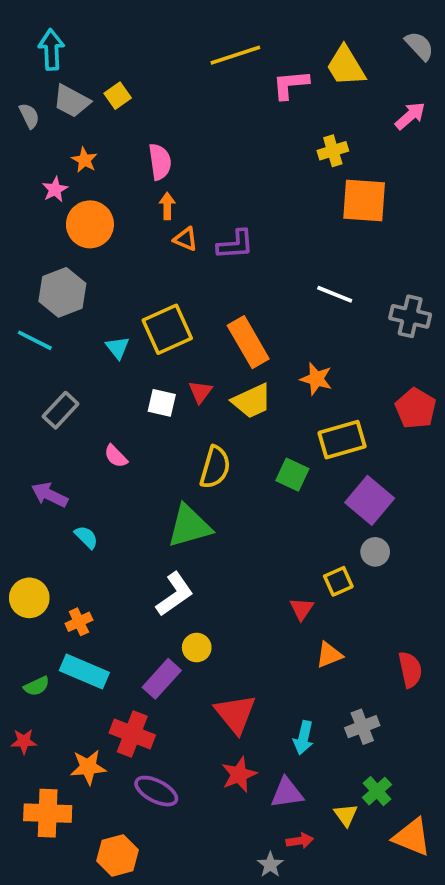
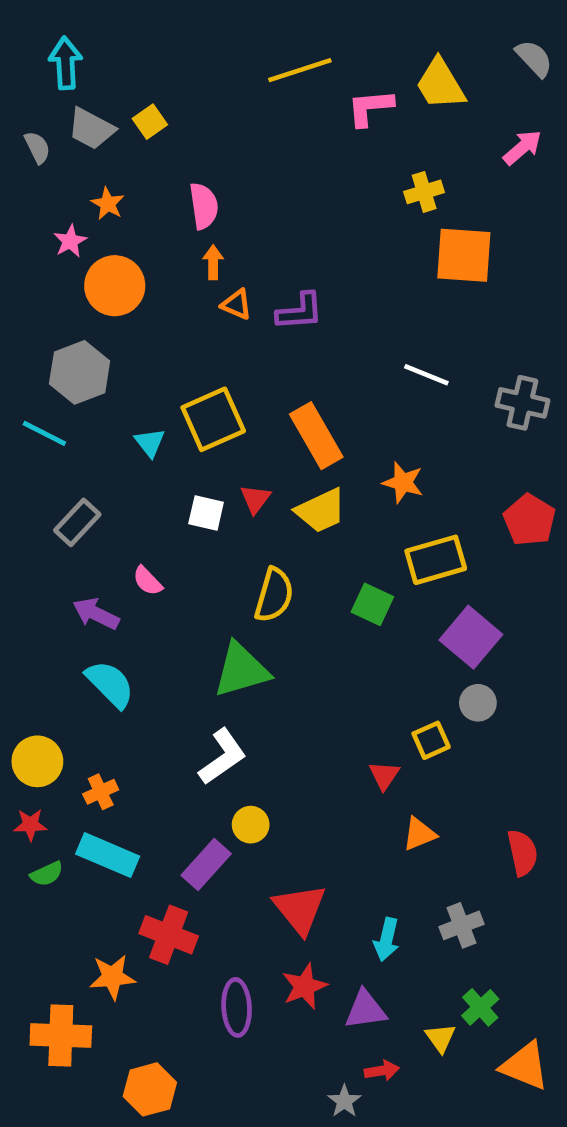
purple arrow: (49, 495) -> (96, 614), moved
cyan semicircle: (86, 537) -> (110, 684), size x1.6
red star: (24, 741) -> (30, 825), moved
purple ellipse: (156, 791) -> (237, 1007), moved, turned 60

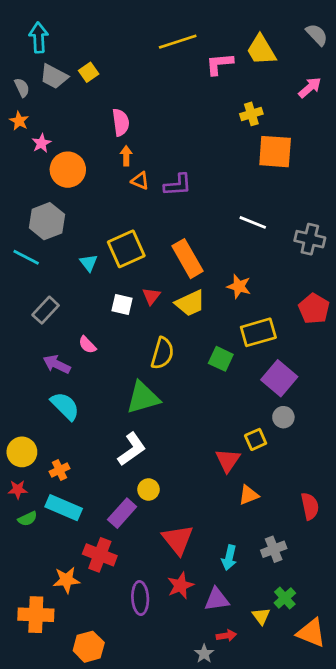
orange star: (108, 204) -> (19, 121), moved
red triangle: (384, 775) -> (228, 460), size x1.4

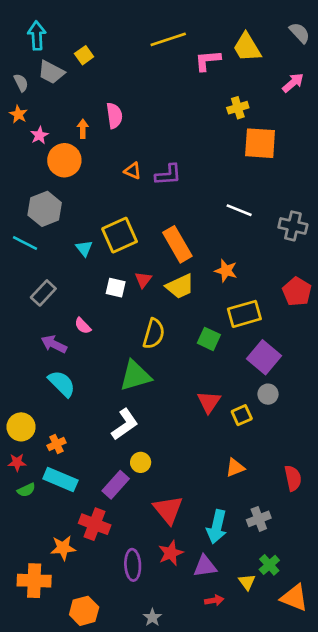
yellow square: (89, 72) -> (84, 55), moved
orange arrow: (126, 156) -> (83, 129), moved
red triangle: (228, 460) -> (209, 402), moved
cyan arrow: (229, 558) -> (217, 527), size x1.4
gray star: (204, 654) -> (152, 617), moved

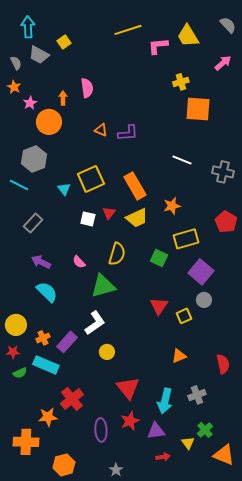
orange star: (226, 271) -> (172, 206), turned -30
pink semicircle: (83, 326) -> (79, 262), moved
purple rectangle: (116, 485) -> (67, 342), moved
red cross: (95, 524) -> (72, 399), turned 30

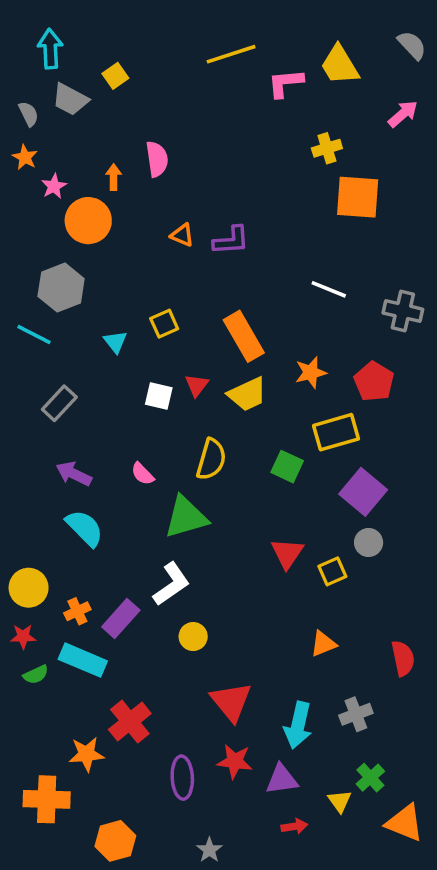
yellow square: (91, 179) -> (164, 324), size x0.6
red pentagon: (226, 222) -> (374, 382), moved
red star: (130, 421) -> (235, 761), turned 30

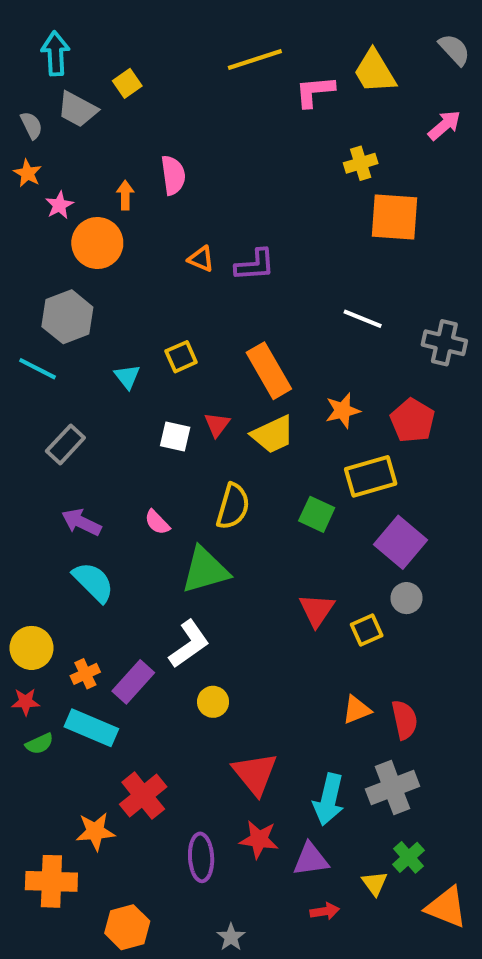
red semicircle: (403, 658) -> (405, 720), moved
gray cross: (356, 714) -> (393, 788), size x1.4

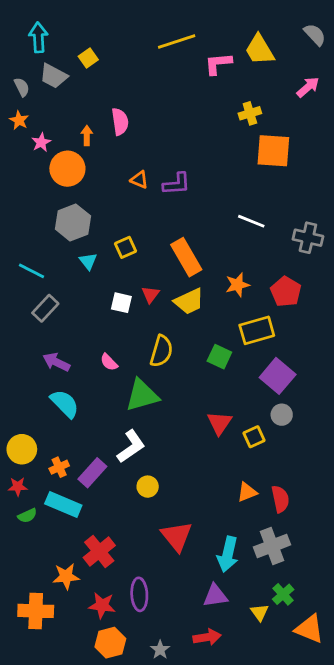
gray hexagon: (67, 317) -> (73, 223), moved
cyan line: (37, 369) -> (32, 271), moved
red star: (259, 839) -> (102, 605), moved
red arrow: (325, 911) -> (207, 637), moved, size x1.4
orange hexagon: (127, 927) -> (110, 643), moved

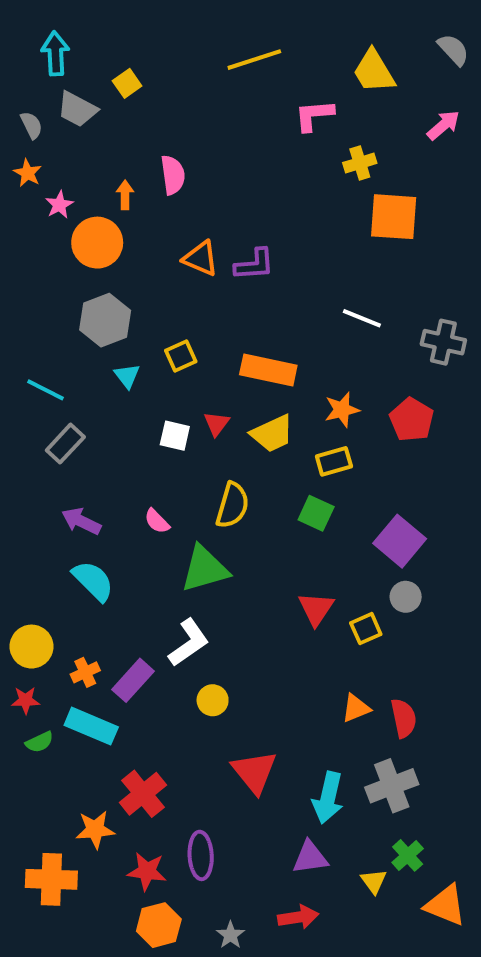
pink L-shape: (218, 64) -> (314, 115), moved
orange triangle: (139, 180) -> (201, 259), size x1.4
orange rectangle: (186, 257) -> (268, 370), turned -48
yellow rectangle: (257, 330) -> (334, 461), moved, size x0.7

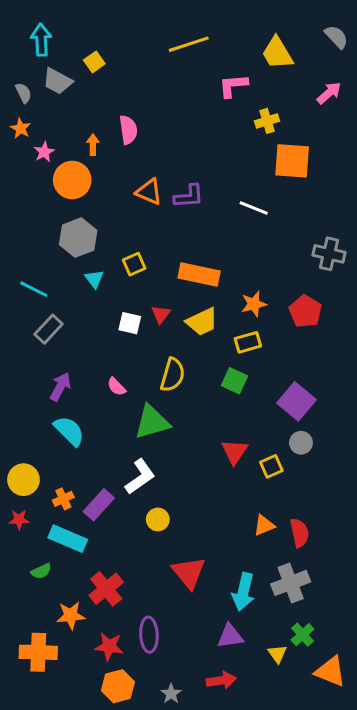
white line: (362, 318) -> (254, 208), moved
purple arrow: (81, 521) -> (60, 387), turned 92
green semicircle: (39, 742) -> (41, 571), moved

